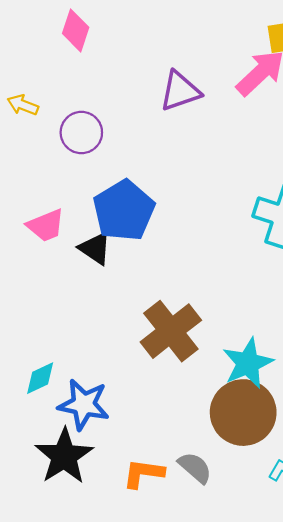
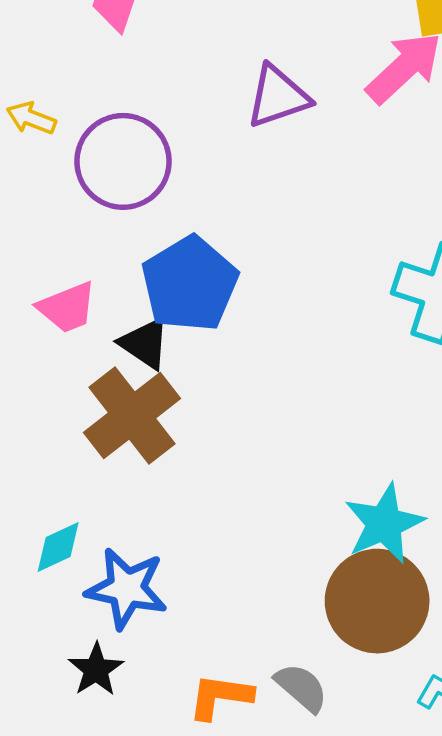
purple circle: (81, 133) -> (123, 161), size x1.4
brown cross: (171, 331) -> (132, 415), moved
black star: (64, 456) -> (96, 670), size x0.6

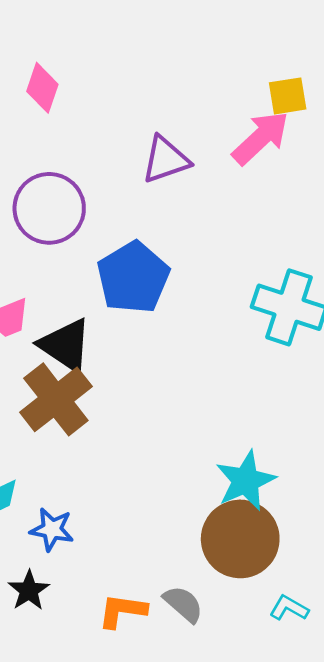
blue pentagon: (190, 284) -> (133, 277), moved
black triangle: (145, 343) -> (65, 345), size x1.4
blue star: (127, 588) -> (52, 529), size x0.7

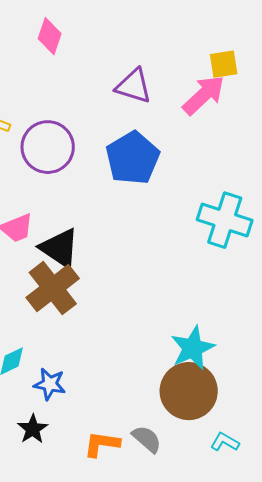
pink diamond: (42, 88) -> (50, 36), moved
purple triangle: (166, 160) -> (134, 86), moved, turned 36
blue pentagon: (133, 277) -> (133, 158), moved

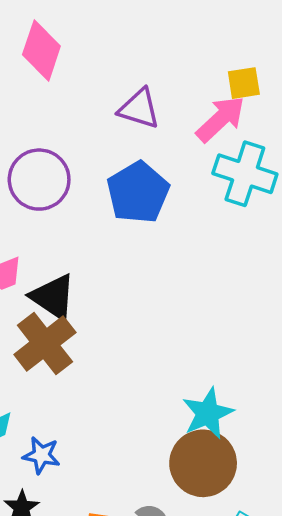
pink diamond: (50, 36) -> (41, 50), size x1.4
cyan cross: (225, 220) -> (245, 174), moved

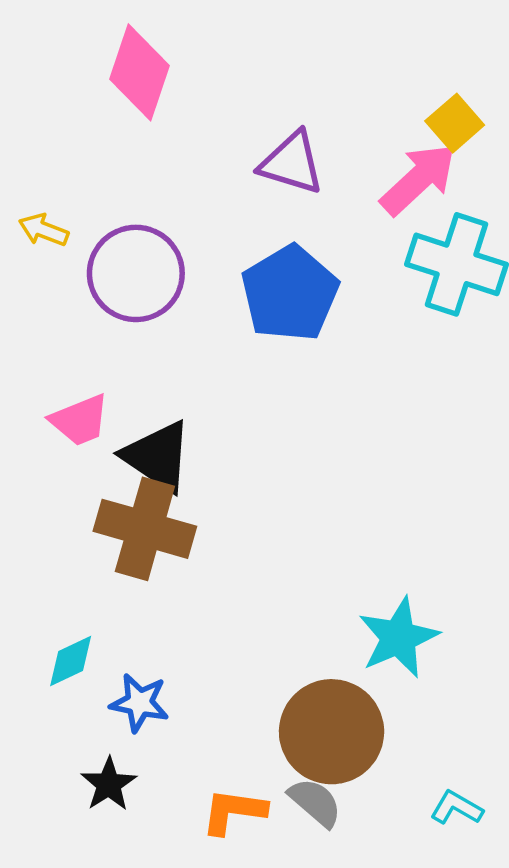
yellow square: (244, 83) -> (455, 123), turned -32
brown cross: (45, 344) -> (145, 529), turned -36
brown circle: (203, 463) -> (332, 732), moved

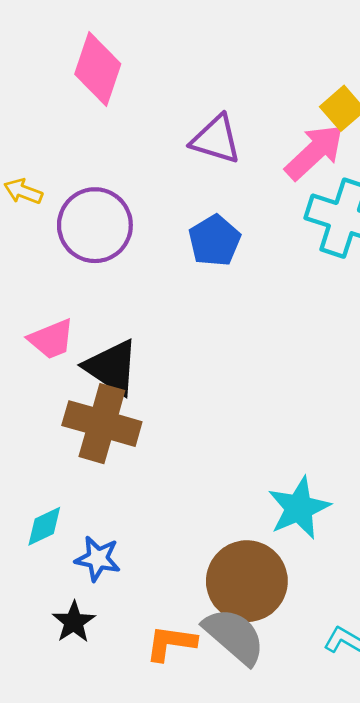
blue pentagon: (290, 293) -> (215, 241), size x0.7
gray semicircle: (315, 802) -> (234, 636), size x1.5

